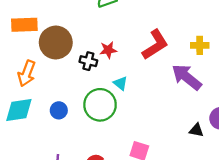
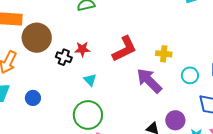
green circle: (100, 105) -> (88, 115), moved

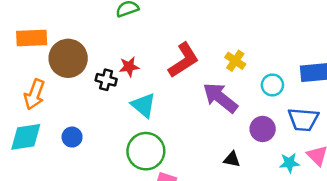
yellow cross: (164, 54) -> (235, 61), turned 35
cyan triangle: (90, 80) -> (143, 105), size x1.5
purple circle: (175, 120) -> (263, 129), moved

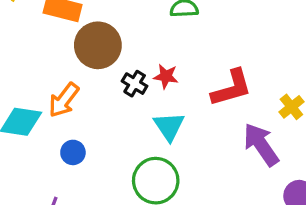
orange arrow: (34, 94) -> (64, 100), moved
blue circle: (72, 137) -> (73, 152), moved

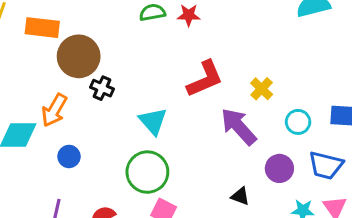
red star: (166, 76) -> (189, 15), moved
black cross: (135, 84) -> (102, 88), moved

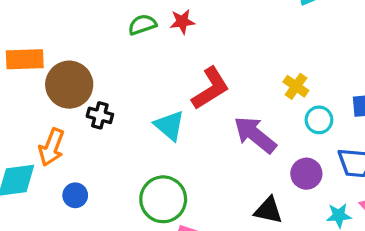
yellow cross: (262, 89) -> (296, 86), moved
cyan triangle: (153, 121) -> (169, 126), moved
black triangle: (240, 196) -> (268, 210), size x1.4

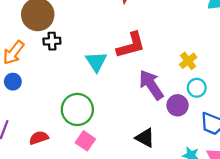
black cross: (100, 115) -> (52, 41), turned -35
purple circle: (306, 174) -> (178, 105), moved
blue circle: (75, 195) -> (13, 82), moved

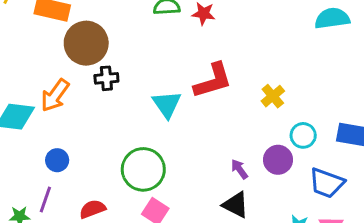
yellow cross: (188, 61) -> (273, 96), moved
blue circle: (13, 82) -> (57, 160), moved
purple arrow: (151, 85) -> (239, 169), moved, size x0.5

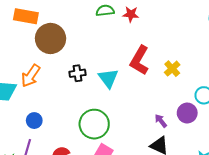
black cross: (106, 78) -> (77, 73), moved
red L-shape: (213, 81) -> (139, 60), turned 140
yellow cross: (273, 96) -> (172, 69), moved

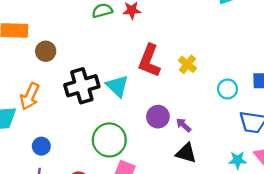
brown circle: (51, 38) -> (46, 51), size x0.6
black cross: (77, 73) -> (82, 86), size x1.8
purple circle: (187, 113) -> (158, 117), moved

